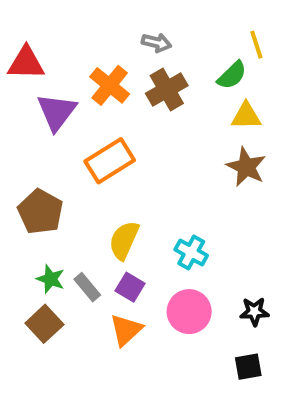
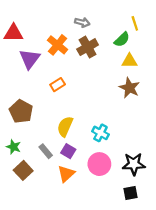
orange rectangle: (110, 161) -> (58, 85), size x0.6
green star: (51, 279) -> (14, 147), moved
black star: (254, 312) -> (134, 164), size x1.5

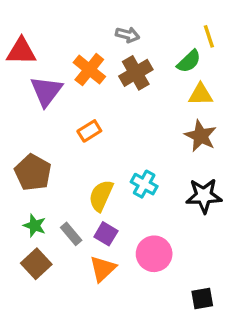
cyan cross: (100, 133) -> (144, 184), moved
green star: (14, 147) -> (35, 226), moved
black star: (134, 164) -> (204, 196), moved

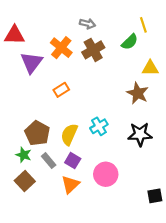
yellow triangle: (201, 94) -> (150, 68), moved
brown pentagon: (33, 172) -> (37, 133), moved
cyan cross: (144, 184) -> (99, 126), turned 30
black square: (202, 299) -> (155, 196), moved

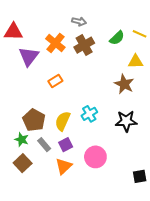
yellow line: (143, 25) -> (140, 34), moved, turned -48
purple square: (73, 161) -> (66, 145), turned 32

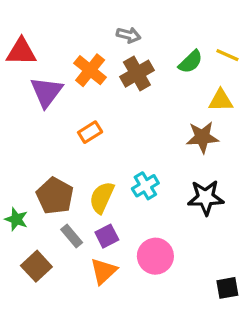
brown star: (124, 84) -> (202, 137), turned -30
green star: (22, 140) -> (16, 219), moved

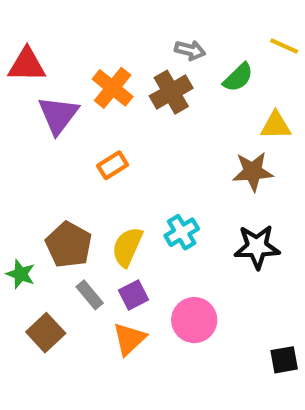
gray arrow: (129, 35) -> (190, 50), moved
yellow line: (227, 55) -> (284, 46), moved

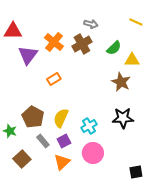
green semicircle: (238, 77) -> (114, 48), moved
brown star: (253, 172) -> (121, 82), turned 30
cyan cross: (182, 232) -> (89, 126), moved

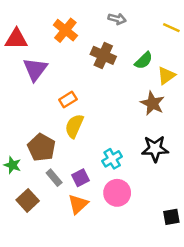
gray arrow: (91, 24) -> (117, 19), moved
orange cross: (54, 42) -> (65, 30), moved
brown cross: (82, 44) -> (103, 55), turned -36
yellow triangle: (132, 60) -> (166, 76), turned -35
yellow semicircle: (61, 118) -> (74, 126), moved

